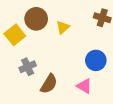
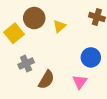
pink triangle: (84, 86) -> (80, 82), turned 35

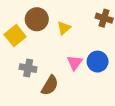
gray cross: (26, 64) -> (28, 68), turned 35
pink triangle: (80, 82) -> (75, 63), moved

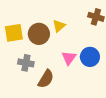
brown circle: (37, 19) -> (39, 34), moved
yellow square: (15, 36) -> (14, 33), turned 30

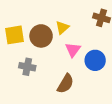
pink triangle: (69, 58) -> (73, 50), moved
brown semicircle: (46, 79) -> (65, 84), moved

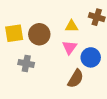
yellow triangle: (62, 27) -> (72, 26), moved, turned 40
brown semicircle: (65, 84) -> (76, 79), moved

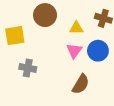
brown circle: (39, 34) -> (45, 15), moved
blue circle: (91, 57) -> (98, 51), moved

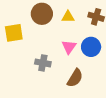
yellow triangle: (76, 28) -> (68, 17), moved
gray cross: (28, 68) -> (43, 63), moved

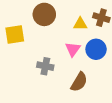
yellow triangle: (68, 17) -> (80, 24), moved

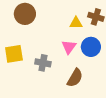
brown circle: (44, 14) -> (25, 14), moved
yellow square: (15, 34) -> (14, 54), moved

